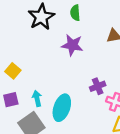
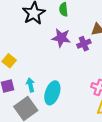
purple cross: (98, 86) -> (84, 44), moved

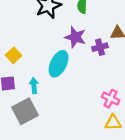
cyan ellipse: (52, 93) -> (59, 64), moved

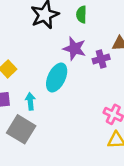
gray square: (25, 111) -> (21, 129), turned -30

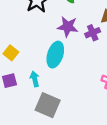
gray square: (21, 129) -> (48, 105), moved

